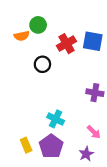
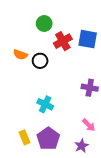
green circle: (38, 25) -> (44, 24), moved
orange semicircle: (22, 36) -> (20, 55), moved, turned 32
cyan cross: (56, 119) -> (45, 104), moved

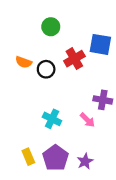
red cross: (63, 41) -> (74, 59), moved
pink arrow: (89, 125) -> (87, 120), moved
purple star: (81, 146) -> (85, 161), moved

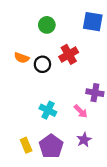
blue square: (100, 44) -> (93, 22), moved
purple star: (85, 161) -> (84, 140), moved

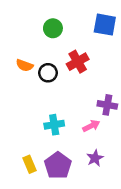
cyan cross: (48, 110) -> (54, 125), turned -35
pink arrow: (81, 111) -> (91, 126), turned -72

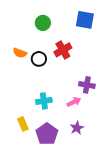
yellow rectangle: (29, 164) -> (23, 124), moved

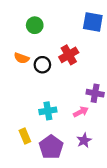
green circle: (43, 23) -> (35, 25), moved

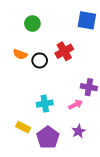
yellow rectangle: (25, 136) -> (23, 127), turned -40

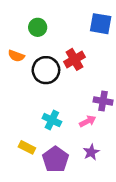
orange semicircle: (20, 54) -> (16, 56), moved
black circle: (40, 60) -> (46, 70), size x1.5
cyan cross: (45, 104) -> (52, 120), turned 35

